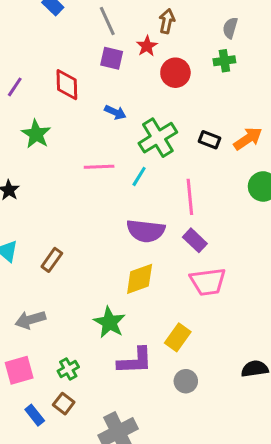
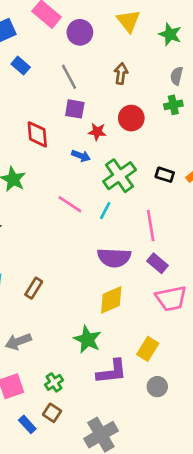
red star: (147, 46) -> (97, 132), moved, turned -30
pink line: (99, 167) -> (70, 204), turned 40

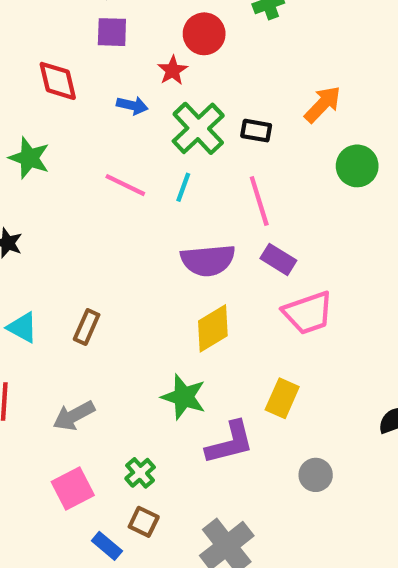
red star: (97, 132) -> (173, 70), moved, turned -30
black rectangle: (165, 175) -> (256, 131), moved
gray circle: (157, 387) -> (316, 475), moved

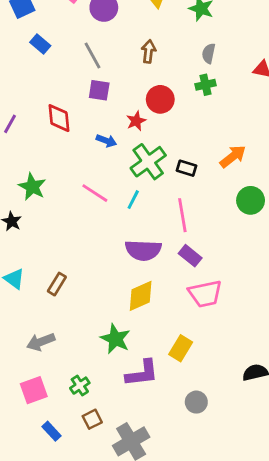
green star: (29, 158) -> (32, 187), moved
brown square: (144, 522) -> (92, 419), moved, turned 30

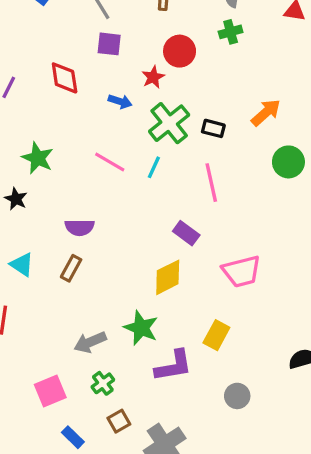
purple semicircle: (143, 250) -> (80, 227), moved, size x0.7
purple rectangle: (190, 256) -> (186, 233), moved
gray arrow: (41, 342) -> (90, 342), moved

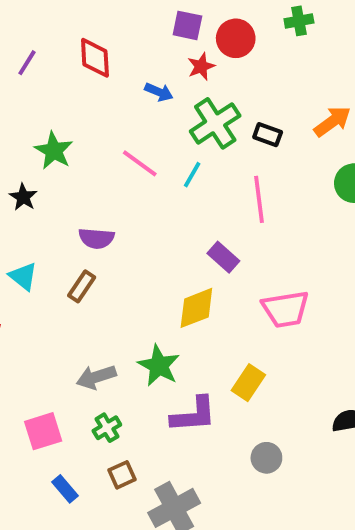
purple square: (109, 44) -> (187, 25), moved

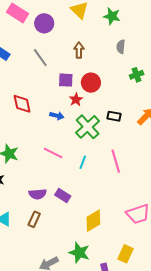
green cross: (299, 21) -> (137, 75), moved
black rectangle: (268, 135) -> (114, 116), moved
cyan line: (192, 175) -> (83, 162), moved
purple rectangle: (223, 257) -> (63, 195), moved

